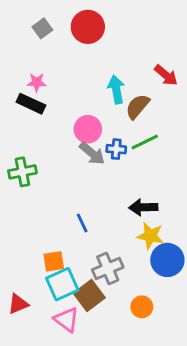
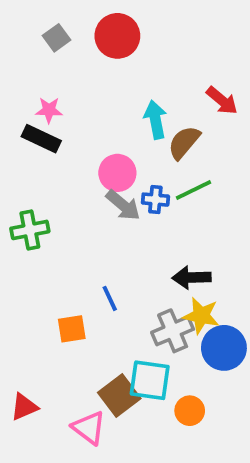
orange square: (54, 261) -> (72, 329), moved
gray cross: (108, 268) -> (173, 331), moved
cyan square: (62, 284) -> (150, 380), moved, turned 32

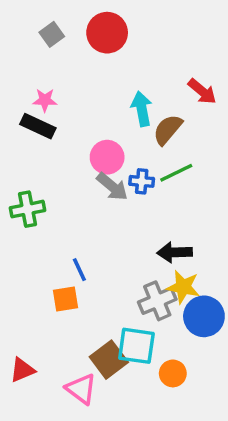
blue line: (110, 298) -> (79, 270), moved

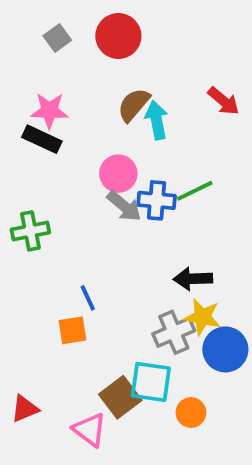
pink star: (45, 100) -> (50, 111), size x1.4
brown semicircle: (168, 130) -> (134, 105), moved
blue cross: (142, 181) -> (157, 200), size x1.4

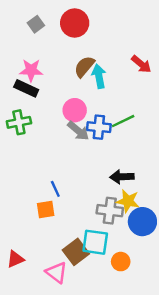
green cross: (30, 231) -> (19, 122), moved
gray cross: (174, 332) -> (110, 211), turned 30

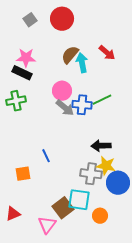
red arrow: (141, 64) -> (107, 53), moved
orange square: (46, 209) -> (23, 174), moved
pink triangle: (56, 272) -> (47, 225), turned 30

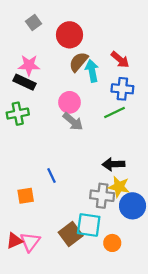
red circle: (62, 19) -> (69, 35), moved
blue cross: (82, 105) -> (122, 89), moved
pink triangle: (47, 225) -> (30, 242), moved

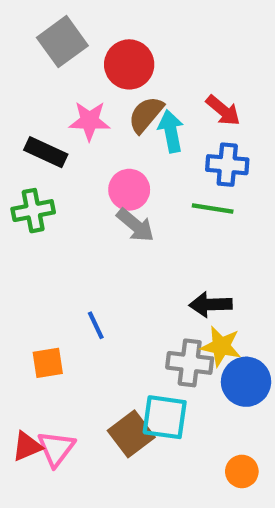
gray square: (33, 22) -> (62, 42), size x1.6
pink star: (29, 65) -> (89, 121), moved
green line: (115, 112) -> (213, 208), turned 35
orange circle: (112, 243) -> (242, 471), moved

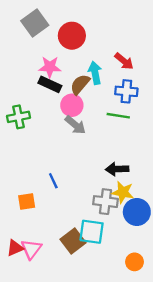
brown semicircle: (146, 115) -> (80, 84), moved
black rectangle: (46, 152) -> (50, 84), moved

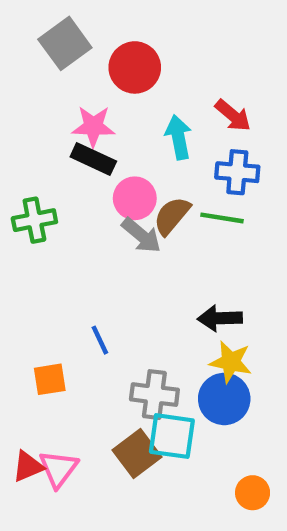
brown semicircle: (80, 84) -> (172, 216), moved
gray cross: (106, 202) -> (154, 395), moved
blue circle: (137, 212) -> (224, 399), moved

